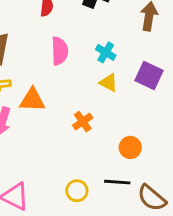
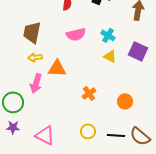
pink semicircle: (60, 51) -> (76, 34), turned 78
orange cross: (83, 122) -> (89, 93), moved
black line: (117, 182) -> (116, 135), moved

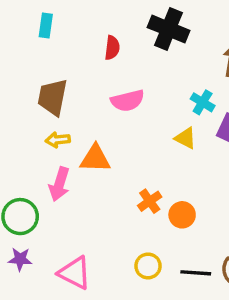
cyan cross: (108, 35) -> (203, 102), moved
orange circle: (125, 101) -> (182, 215), moved

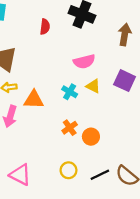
pink semicircle: (128, 101) -> (84, 61), moved
cyan cross: (203, 102) -> (70, 92), moved
black line: (196, 273) -> (100, 175), turned -30

